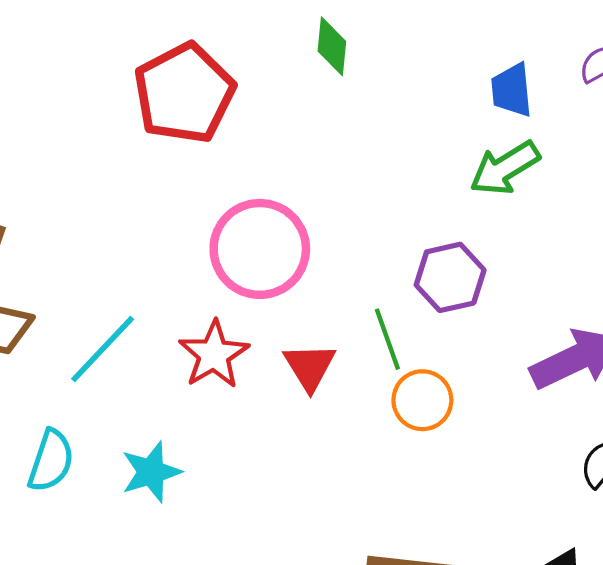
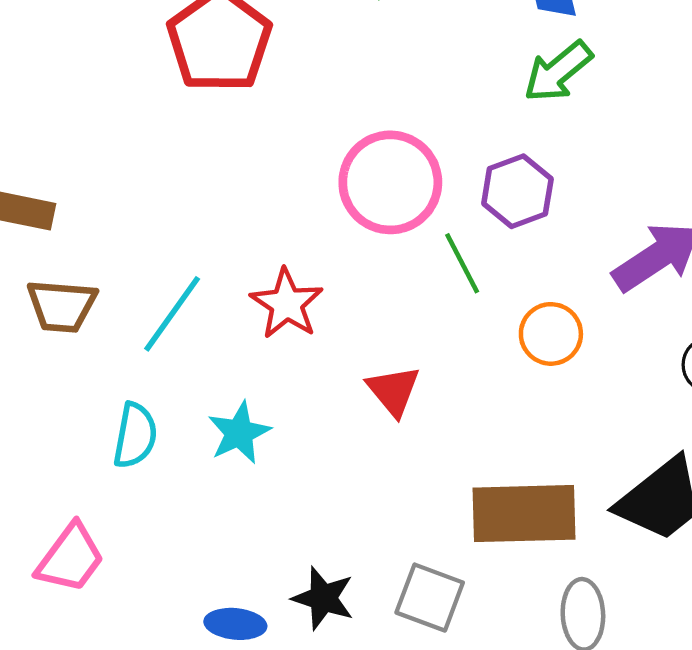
pink circle: (260, 249) -> (390, 182), moved
red triangle: (310, 367) -> (393, 391), moved
orange circle: (422, 400) -> (551, 334), moved

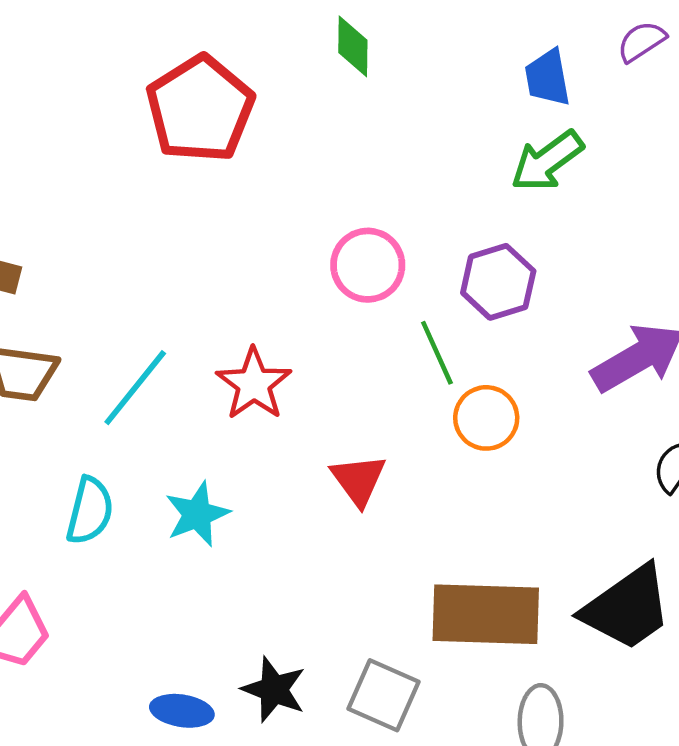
pink circle: (390, 182) -> (368, 265), size x0.7
orange circle: (551, 334) -> (486, 418), moved

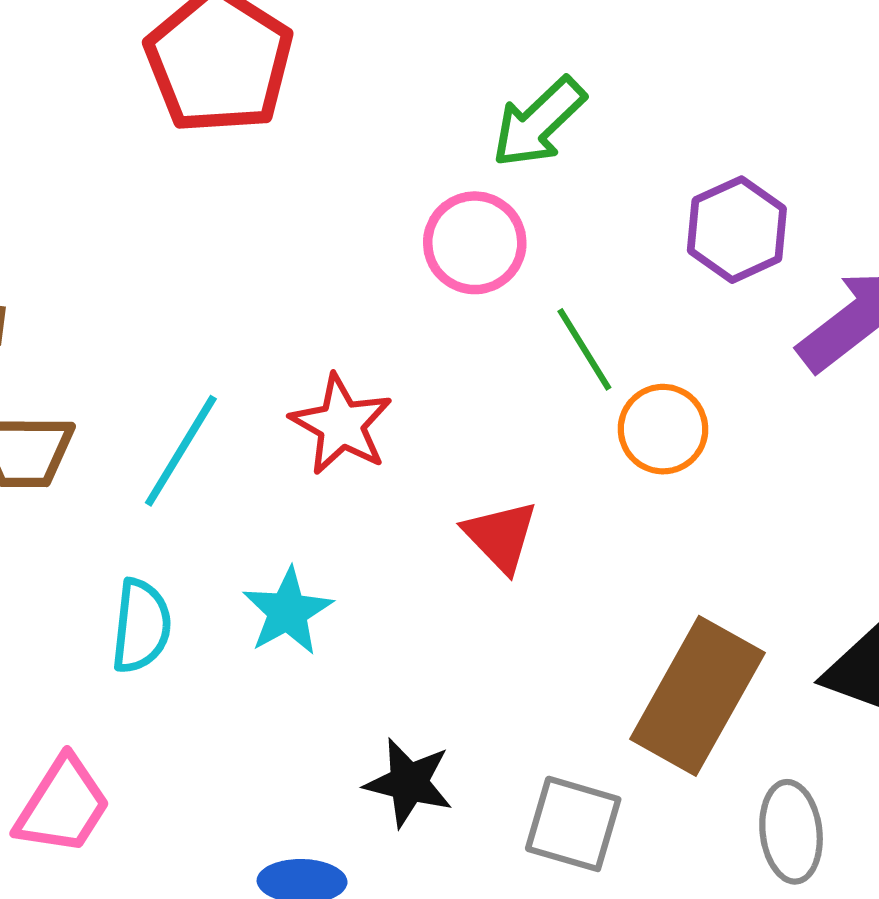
green arrow: (547, 161) -> (539, 122), moved
purple hexagon: (498, 282) -> (737, 230), moved
brown rectangle: (486, 614) -> (697, 696), turned -55
black star: (274, 689) -> (409, 783), moved

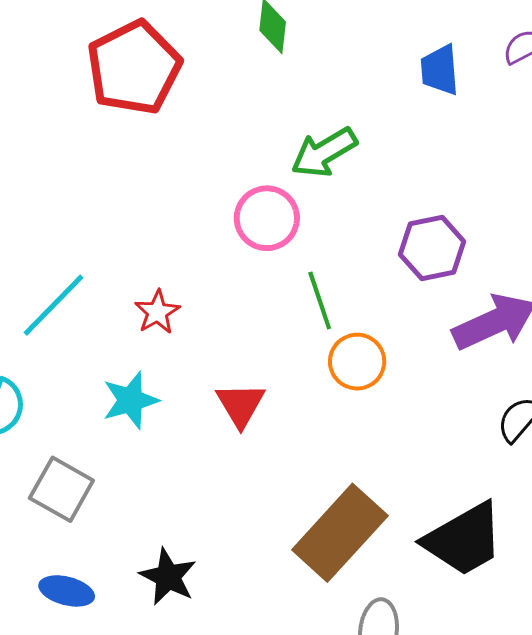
red star: (341, 425) -> (157, 312), size x0.7
cyan star: (288, 611) -> (130, 400), moved
black star: (409, 783) -> (168, 577), moved
gray square: (573, 824) -> (61, 489), moved

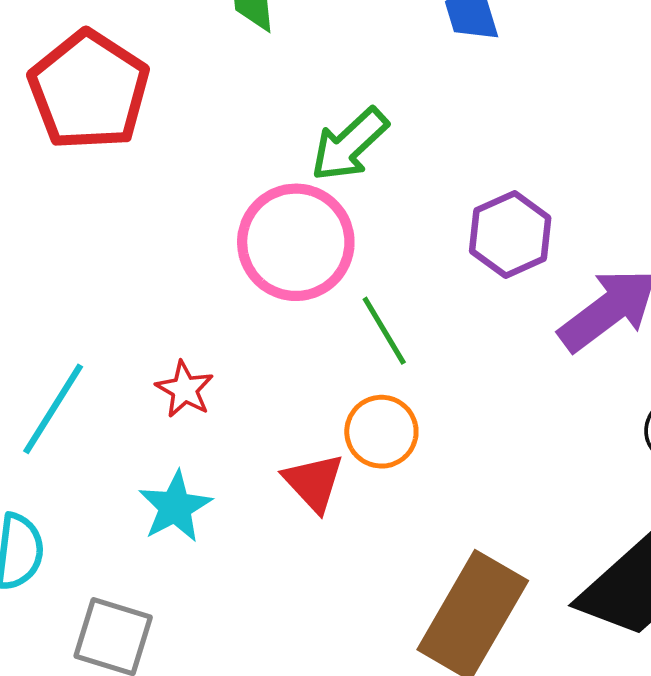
pink circle: (267, 218) -> (296, 242), size x1.4
orange circle: (357, 362) -> (381, 432), moved

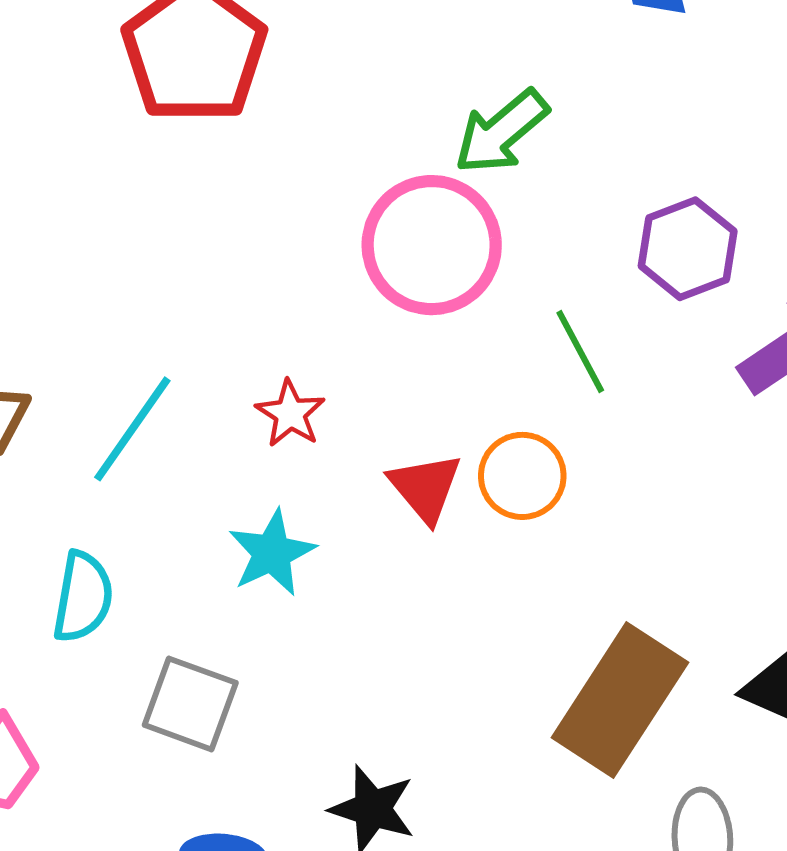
green line: (384, 331) -> (580, 351), moved
red triangle: (314, 482) -> (425, 487), moved

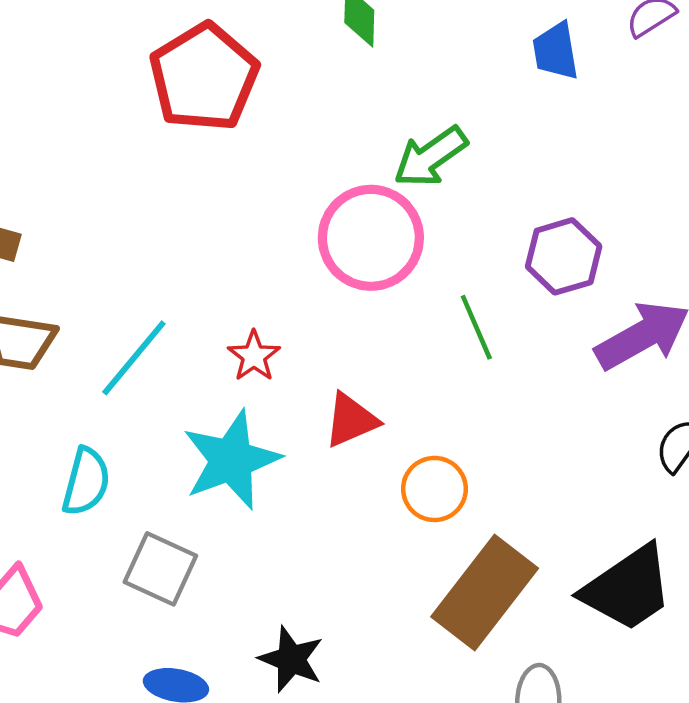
orange circle: (522, 476) -> (434, 489), moved
red triangle: (425, 487) -> (351, 420), turned 42
cyan star: (272, 553) -> (231, 460), size x1.5

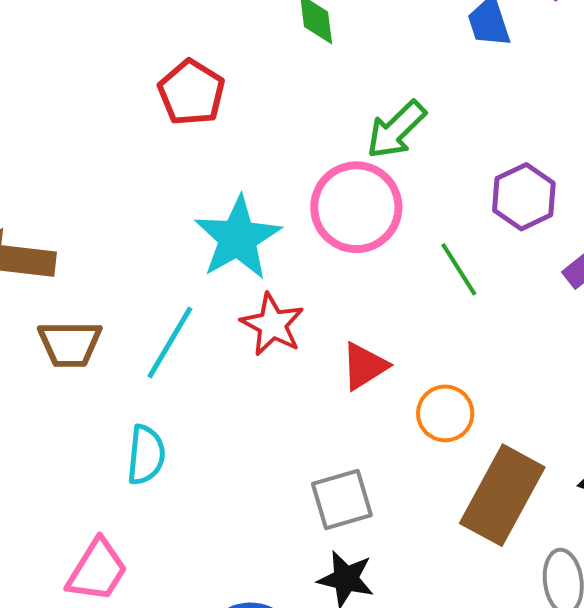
red pentagon: (204, 77) -> (191, 93), size x0.7
red star: (254, 356) -> (272, 324), size x1.4
cyan star: (231, 460) -> (238, 238), moved
gray square: (160, 569) -> (342, 499), moved, turned -32

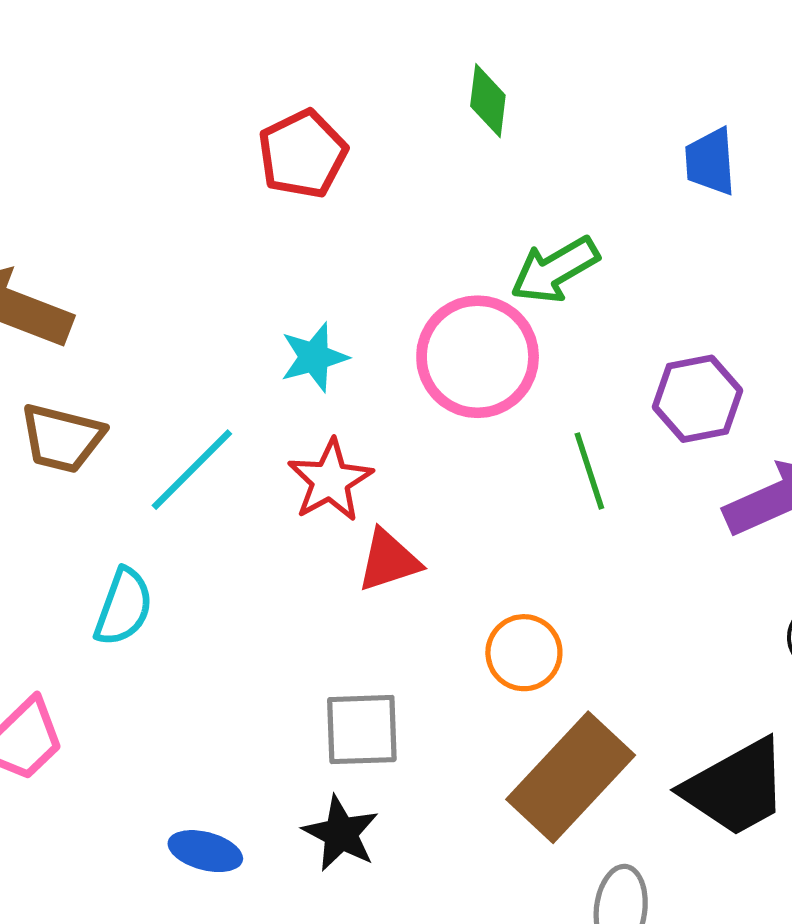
cyan star: (238, 238) -> (314, 357), size x0.6
red triangle: (364, 366) -> (389, 561), moved

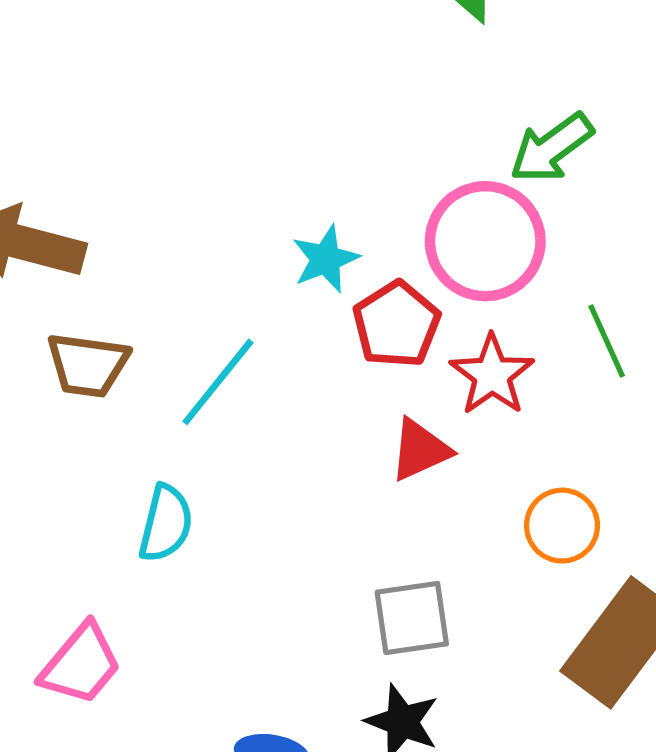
red pentagon: (302, 154) -> (396, 324), moved
red star: (330, 480) -> (492, 375), moved

